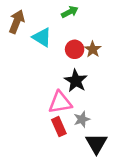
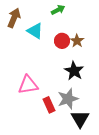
black star: (76, 81) -> (74, 71), moved
pink triangle: (60, 102) -> (28, 85), moved
gray star: (82, 119) -> (68, 99), size x1.5

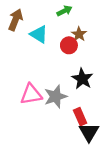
brown star: (77, 41) -> (79, 34), moved
gray star: (68, 99) -> (56, 97), moved
red rectangle: (49, 105) -> (80, 117), moved

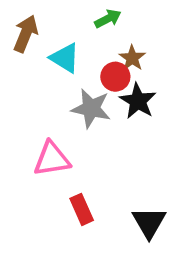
black star: (82, 79) -> (138, 101), moved
gray star: (56, 97) -> (91, 108), moved, turned 30
red rectangle: (80, 117) -> (82, 209), moved

